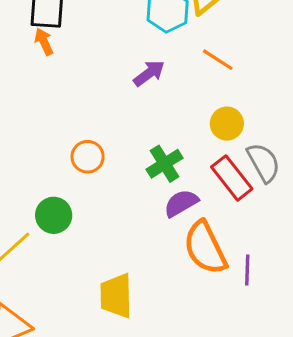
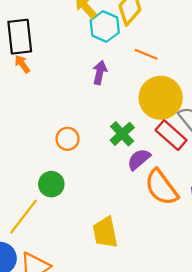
purple arrow: (149, 73) -> (100, 73), turned -30
yellow circle: (227, 124) -> (161, 98), size x1.8

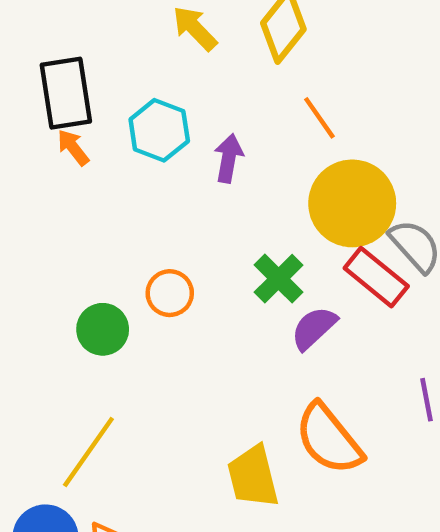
cyan hexagon: (105, 27) -> (159, 130), moved
orange line: (146, 54) -> (319, 118), turned 35
green circle: (51, 184) -> (103, 329), moved
orange semicircle: (161, 187) -> (329, 439), moved

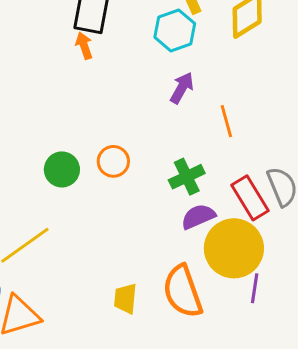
orange line: (319, 118) -> (226, 121), moved
cyan hexagon: (159, 130) -> (175, 30), moved
yellow circle: (352, 203) -> (234, 248), moved
yellow trapezoid: (253, 477) -> (125, 298), size x0.7

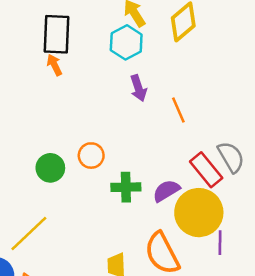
purple arrow: (182, 88) -> (138, 88), turned 140
green cross: (187, 177) -> (126, 187), moved, turned 32

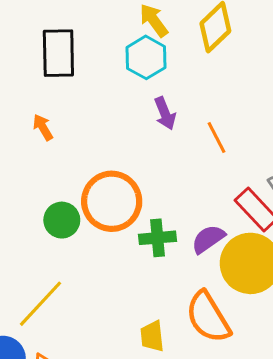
orange arrow: (54, 65) -> (43, 127), moved
orange circle: (91, 156) -> (112, 201), size x1.8

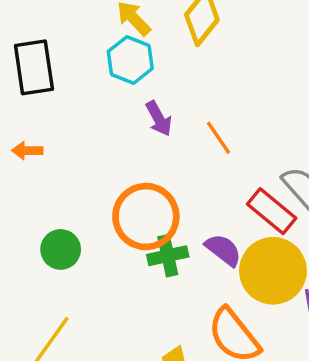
orange arrow: (43, 127) -> (27, 151), turned -52
orange circle: (112, 201) -> (146, 217), moved
purple semicircle: (208, 239) -> (223, 250), turned 80

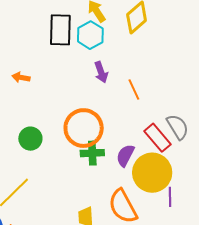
black rectangle: (34, 67) -> (60, 30), moved
purple semicircle: (223, 250) -> (125, 155), turned -110

